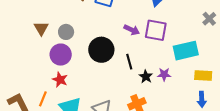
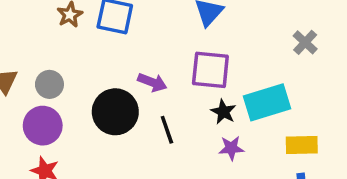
purple arrow: (132, 30) -> (152, 82), moved
black star: (146, 77) -> (223, 112), moved

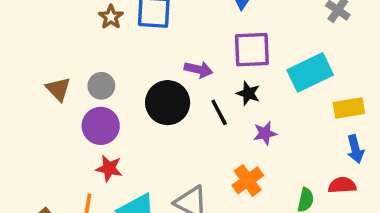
black star: (223, 112) -> (248, 93), moved
purple star: (231, 148) -> (265, 133), moved

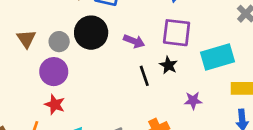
black circle: (168, 103) -> (91, 33), moved
purple star: (265, 133) -> (193, 101), moved

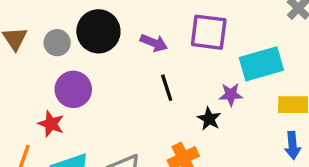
black star: (168, 65) -> (209, 119), moved
purple circle: (54, 72) -> (73, 89), moved
purple star: (193, 101) -> (231, 95), moved

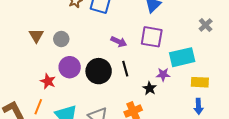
black circle: (98, 31) -> (99, 71), moved
red star: (51, 124) -> (48, 81), moved

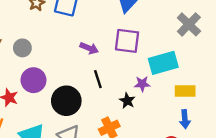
gray cross: (206, 25) -> (189, 24), size x1.5
black circle: (99, 71) -> (66, 101), moved

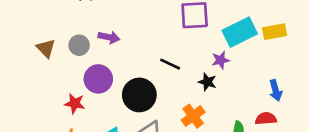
purple arrow: (89, 48) -> (109, 37), moved
black line: (98, 79) -> (170, 64), turned -36
yellow rectangle: (185, 91) -> (275, 32), moved

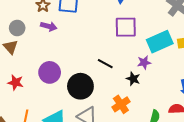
purple arrow: (109, 37) -> (49, 26), moved
gray circle: (79, 45) -> (17, 28), moved
red star: (75, 103) -> (16, 82), moved

